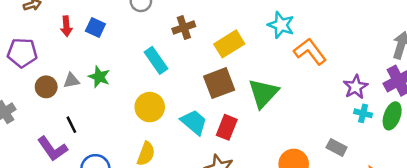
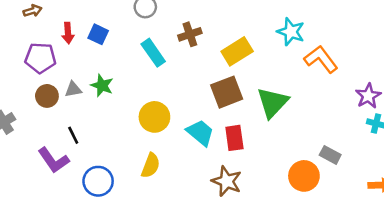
purple pentagon: (22, 53) -> (40, 58), moved
cyan rectangle: (156, 60) -> (153, 53), moved
red rectangle: (227, 127) -> (234, 138), turned -30
gray rectangle: (337, 147) -> (330, 155), moved

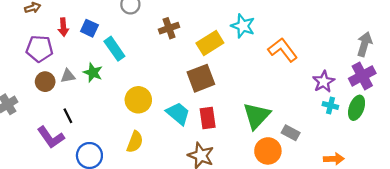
cyan star: (291, 32) -> (243, 26), moved
cyan rectangle: (153, 53) -> (114, 49), moved
green triangle: (272, 103) -> (257, 116), moved

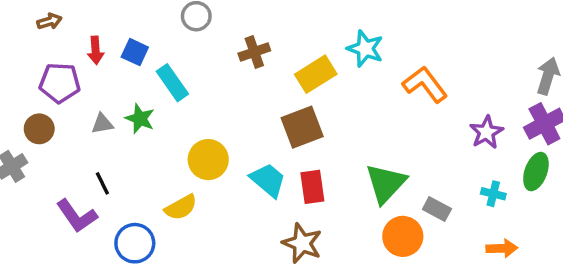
brown circle: (45, 82) -> (39, 129), moved
cyan cross: (330, 105) -> (493, 194), moved
yellow semicircle: (135, 142) -> (181, 207), moved, turned 40

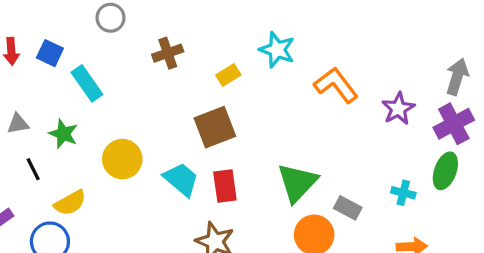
yellow rectangle: (316, 74) -> (228, 75), size x0.6
green star: (140, 119) -> (63, 134), moved
purple star: (486, 132) -> (398, 109), moved
black line: (102, 183) -> (33, 169), moved
yellow semicircle: (181, 207) -> (70, 203), moved

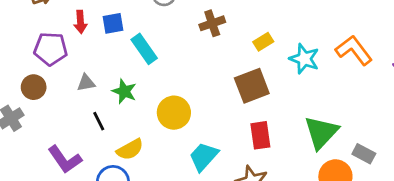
cyan star: (277, 50) -> (304, 59), moved
blue square: (50, 53) -> (113, 23), turned -35
cyan trapezoid: (181, 179) -> (204, 157), moved, turned -88

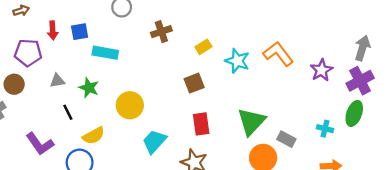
cyan rectangle: (144, 49) -> (105, 53), turned -45
brown square: (252, 86) -> (194, 83), size x0.7

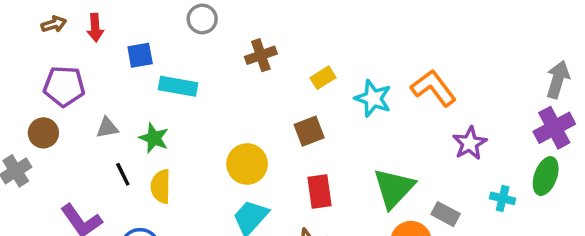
red arrow: (53, 30) -> (95, 28), moved
purple star: (321, 70) -> (470, 143), moved
yellow circle: (130, 105) -> (247, 164), moved
yellow semicircle: (94, 136) -> (161, 186), moved, turned 120

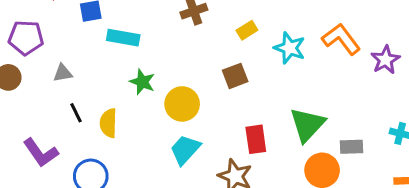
green star: (154, 138) -> (142, 82), moved
purple star: (470, 143) -> (385, 60), moved
red rectangle: (320, 192) -> (256, 139), moved
gray rectangle: (446, 214) -> (352, 147), turned -30

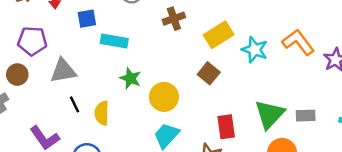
yellow rectangle: (247, 30) -> (219, 35), size x1.6
gray triangle: (63, 73) -> (63, 71), size x1.6
brown square: (235, 76) -> (209, 73), turned -30
gray rectangle: (352, 147) -> (306, 116), moved

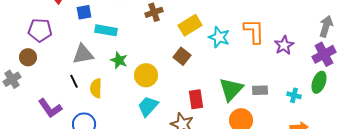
orange L-shape: (298, 42) -> (254, 31), turned 36
gray triangle: (63, 71) -> (83, 54), moved

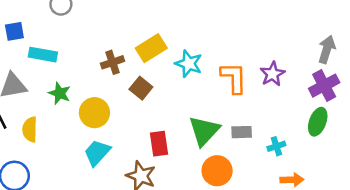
brown cross: (154, 12) -> (113, 62), moved
orange L-shape: (254, 31) -> (234, 78), moved
cyan cross: (294, 95) -> (276, 146), moved, turned -32

